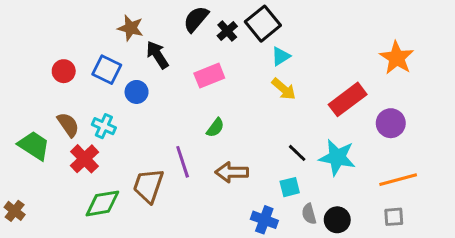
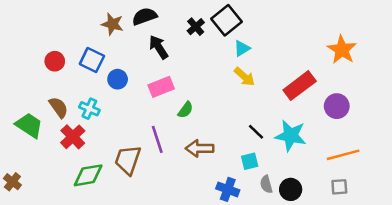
black semicircle: (196, 19) -> (144, 16), moved, turned 30
black arrow: (157, 55) -> (159, 47), moved
pink rectangle: (209, 76) -> (161, 87), moved

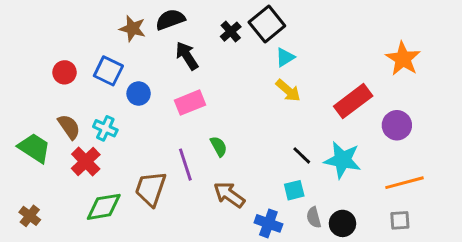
green semicircle: (185, 110) -> (219, 146), moved, turned -66
brown arrow: (200, 148) -> (229, 195), moved, turned 36
brown cross: (12, 182) -> (30, 216), moved

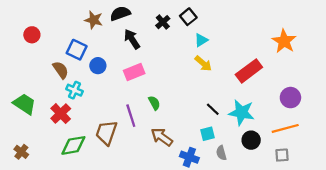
black square: (267, 24) -> (188, 17), size x0.7
red circle: (65, 72) -> (32, 35), moved
purple circle: (397, 125) -> (290, 98), moved
brown semicircle: (69, 127) -> (61, 70), moved
black circle: (342, 223) -> (251, 140), moved

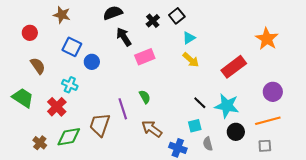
brown star: (94, 20) -> (62, 15), moved
brown semicircle: (61, 70) -> (38, 66), moved
pink rectangle: (134, 72) -> (145, 57), moved
brown cross: (21, 152) -> (40, 143), moved

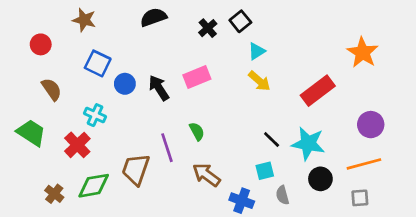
black arrow: (124, 37) -> (159, 88), moved

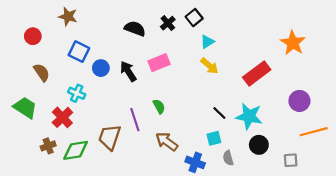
black semicircle: (153, 17) -> (135, 29), moved, turned 40
orange line: (364, 164) -> (314, 132), moved
brown cross: (54, 194) -> (48, 146), moved, turned 32

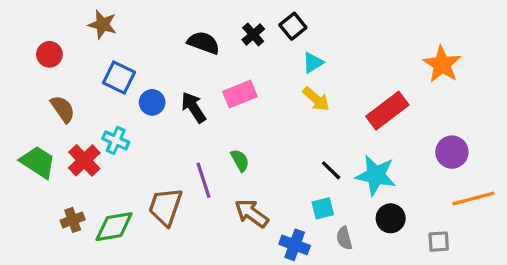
red cross: (62, 117) -> (84, 160), moved

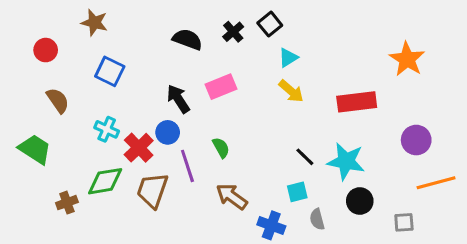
blue circle: (152, 102) -> (168, 132), moved
red rectangle: (387, 111) -> (357, 102), turned 30
red cross: (84, 160) -> (139, 148), moved
green diamond: (114, 227) -> (105, 181), moved

